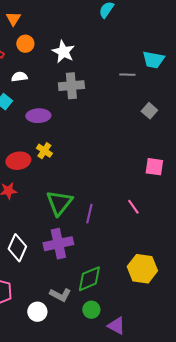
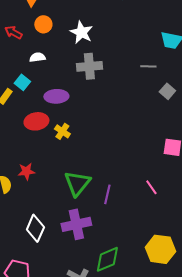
gray line: (127, 75) -> (148, 66), moved
red ellipse: (18, 161) -> (36, 121), moved

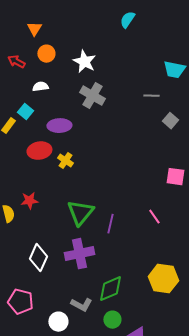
gray cross: (89, 66) -> (92, 96), turned 35

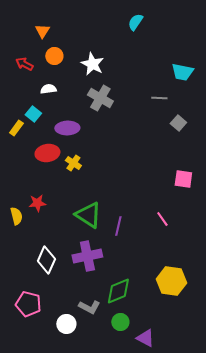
green triangle: (80, 213) -> (88, 215), turned -36

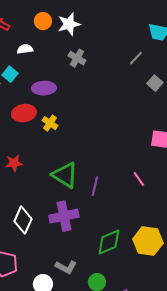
orange circle: (54, 56) -> (43, 21), moved
white star: (92, 64) -> (69, 24), turned 30
gray cross: (100, 98) -> (77, 58), size x0.7
gray line: (159, 98) -> (136, 58), turned -49
green diamond: (118, 291) -> (109, 242), moved

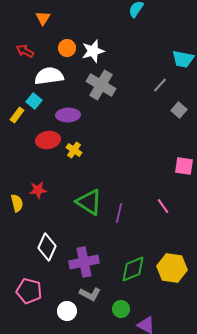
white semicircle: (25, 49) -> (49, 76), size x1.8
gray cross: (77, 58) -> (101, 85), size x1.6
purple cross: (64, 216) -> (84, 262), moved

